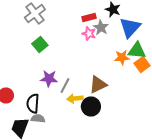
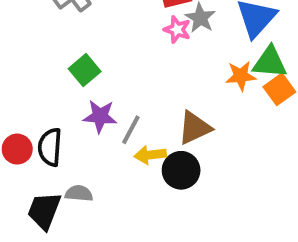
green square: (40, 44) -> (85, 70), moved
black semicircle: (33, 104) -> (50, 147), moved

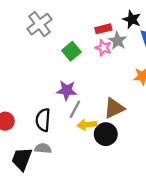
green square: (85, 70) -> (71, 51), moved
purple star: (100, 116) -> (67, 90), moved
black semicircle: (50, 147) -> (43, 120), moved

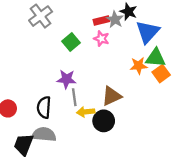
gray star: (118, 41) -> (115, 19), moved
gray line: (75, 109) -> (74, 97), turned -36
gray semicircle: (43, 148) -> (44, 134), size x1.5

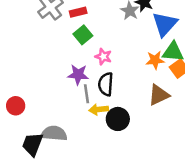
red rectangle: (101, 21) -> (78, 12), moved
pink star: (101, 39) -> (103, 57), moved
brown triangle: (112, 96) -> (159, 95), moved
black semicircle: (44, 107) -> (106, 84), moved

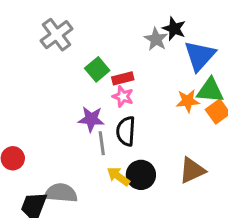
red rectangle: (78, 12) -> (123, 78), moved
brown triangle: (159, 95) -> (192, 170), moved
yellow arrow: (99, 109) -> (118, 176), moved, turned 42

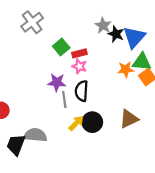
black star: (174, 29) -> (116, 34), moved
yellow arrow: (118, 176) -> (76, 123), turned 98

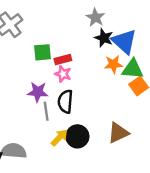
gray star: (103, 25) -> (95, 17), moved
blue triangle: (134, 37) -> (124, 41), turned -30
green square: (61, 47) -> (43, 52), turned 35
orange star: (126, 69) -> (113, 64), moved

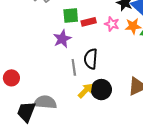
pink star: (63, 74) -> (112, 24), moved
purple star: (38, 92) -> (62, 39), moved, turned -30

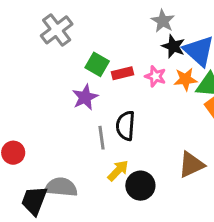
green square: (71, 16) -> (97, 64), turned 35
black circle: (101, 90) -> (140, 186), moved

